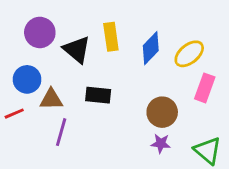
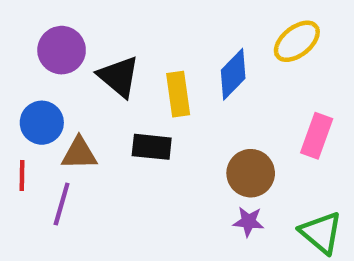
yellow rectangle: (111, 37) -> (178, 94), moved
yellow ellipse: (189, 54) -> (297, 41), moved
red line: (14, 114) -> (22, 175), turned -66
purple line: (61, 132) -> (62, 204), moved

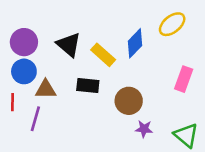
purple circle: (62, 50) -> (24, 42), moved
yellow rectangle: (178, 94) -> (103, 55), turned -40
brown circle: (251, 173) -> (129, 101), moved

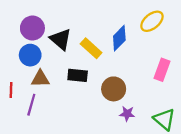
purple circle: (24, 42) -> (32, 28), moved
blue circle: (24, 71) -> (30, 55), moved

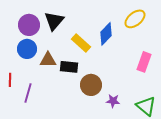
black triangle: (61, 39) -> (54, 21), moved, turned 30
brown triangle: (40, 79) -> (48, 60), moved
brown circle: (114, 89) -> (91, 85), moved

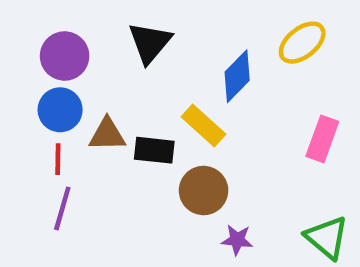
black triangle: (54, 21) -> (150, 43), moved
yellow rectangle: (81, 43) -> (204, 125), moved
red line: (10, 80) -> (58, 159), moved
purple star: (113, 101) -> (237, 240), moved

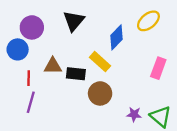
blue circle: (60, 110) -> (18, 49), moved
purple star: (237, 240) -> (134, 114), moved

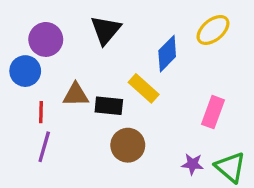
pink rectangle: (158, 68) -> (213, 112), moved
brown circle: (100, 93) -> (128, 145), moved

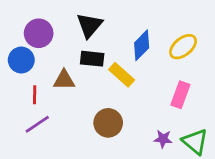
yellow ellipse: (213, 30) -> (183, 47), moved
black rectangle: (109, 106) -> (92, 59), moved
purple line: (44, 147) -> (37, 124), turned 40

